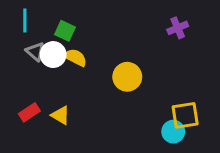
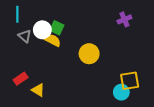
green square: (65, 31) -> (57, 28), moved
white circle: (53, 55) -> (42, 30), moved
yellow triangle: (61, 115) -> (38, 90), moved

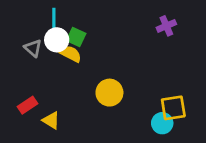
cyan line: (17, 14) -> (54, 19), moved
yellow circle: (89, 54) -> (109, 93), moved

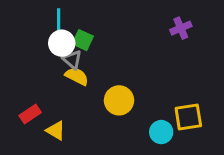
gray triangle: (33, 48) -> (72, 60), moved
yellow semicircle: (71, 54) -> (77, 76), moved
cyan circle: (162, 123) -> (161, 132), moved

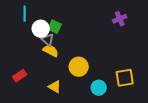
cyan line: (59, 21) -> (25, 14), moved
yellow triangle: (56, 131) -> (55, 87), moved
cyan circle: (161, 132) -> (99, 88), moved

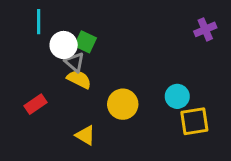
purple cross: (120, 19) -> (205, 29), moved
red rectangle: (20, 76) -> (36, 104), moved
cyan circle: (99, 88) -> (177, 96), moved

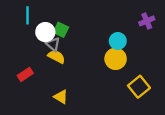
cyan circle: (177, 96) -> (118, 41), moved
yellow circle: (123, 104) -> (116, 59), moved
yellow square: (194, 121) -> (139, 87), turned -30

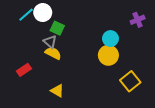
cyan line: (27, 15) -> (26, 15), turned 49
white circle: (45, 32) -> (43, 13), moved

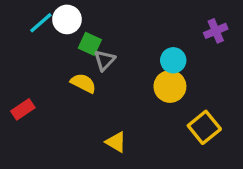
gray triangle: (50, 42) -> (105, 60), moved, turned 32
red rectangle: (24, 70) -> (23, 109), moved
yellow triangle: (57, 91) -> (116, 142), moved

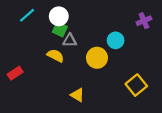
white circle: (67, 19) -> (59, 16), moved
gray triangle: (105, 60) -> (70, 40), turned 48
yellow circle: (170, 86) -> (97, 58), moved

